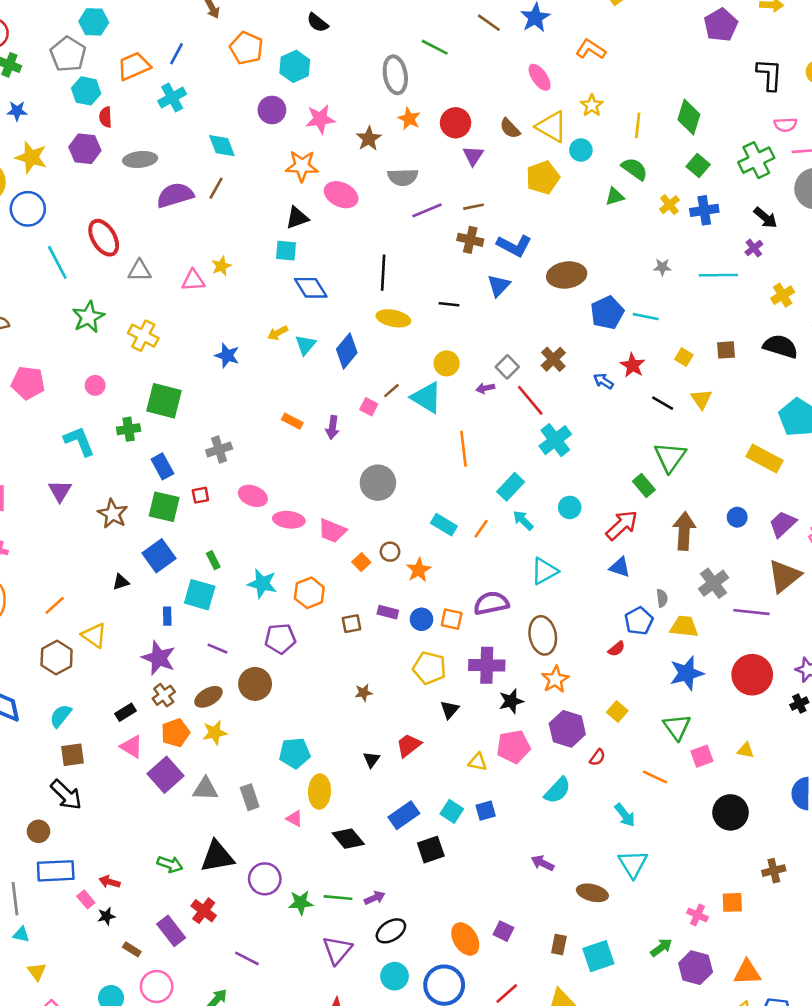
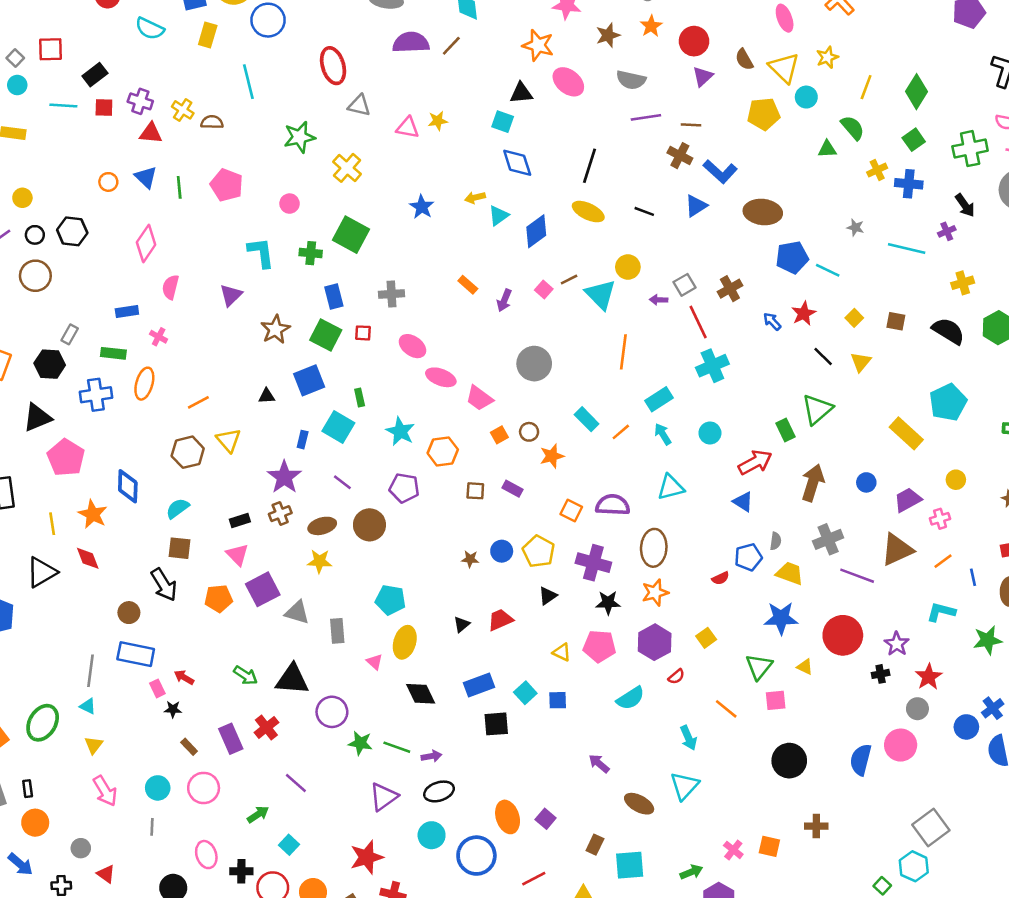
cyan line: (57, 262) -> (248, 82), moved
blue circle: (421, 619) -> (502, 551), moved
orange pentagon: (175, 733) -> (218, 598), moved
yellow triangle: (746, 750) -> (805, 667), moved

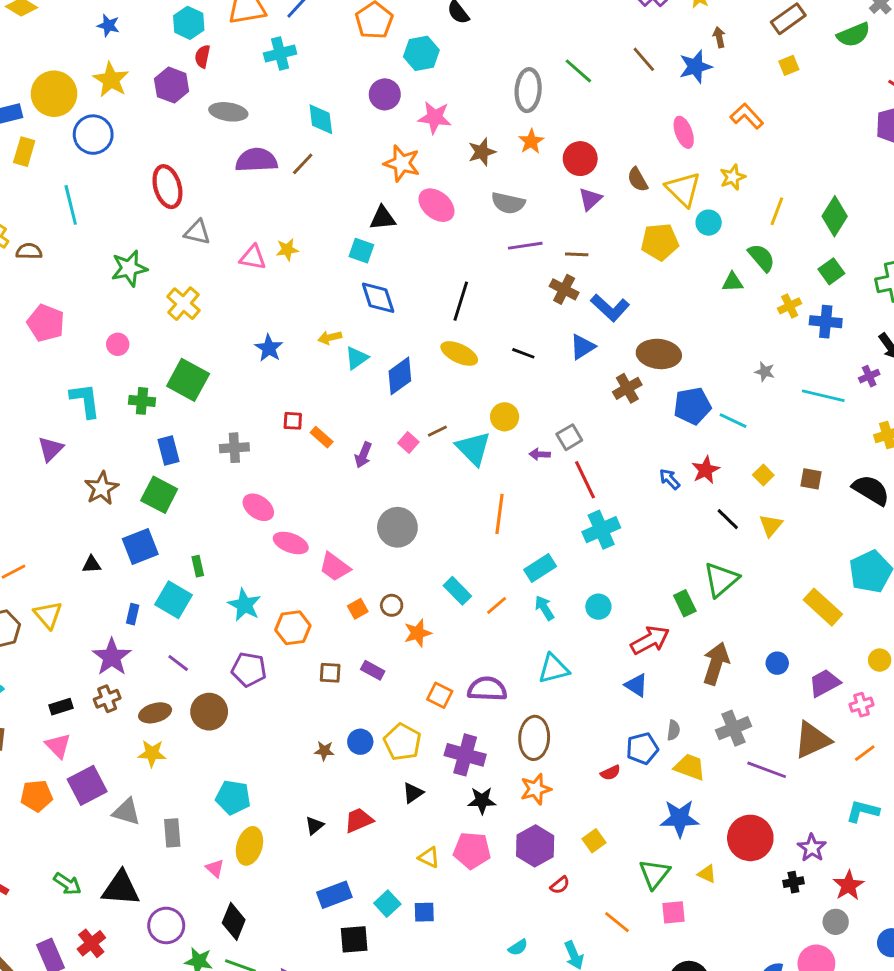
brown cross: (730, 289) -> (627, 388), moved
red square: (363, 333) -> (293, 421), moved
black diamond: (421, 694) -> (234, 921), moved, turned 48
cyan semicircle: (631, 698) -> (518, 947), moved, size x0.6

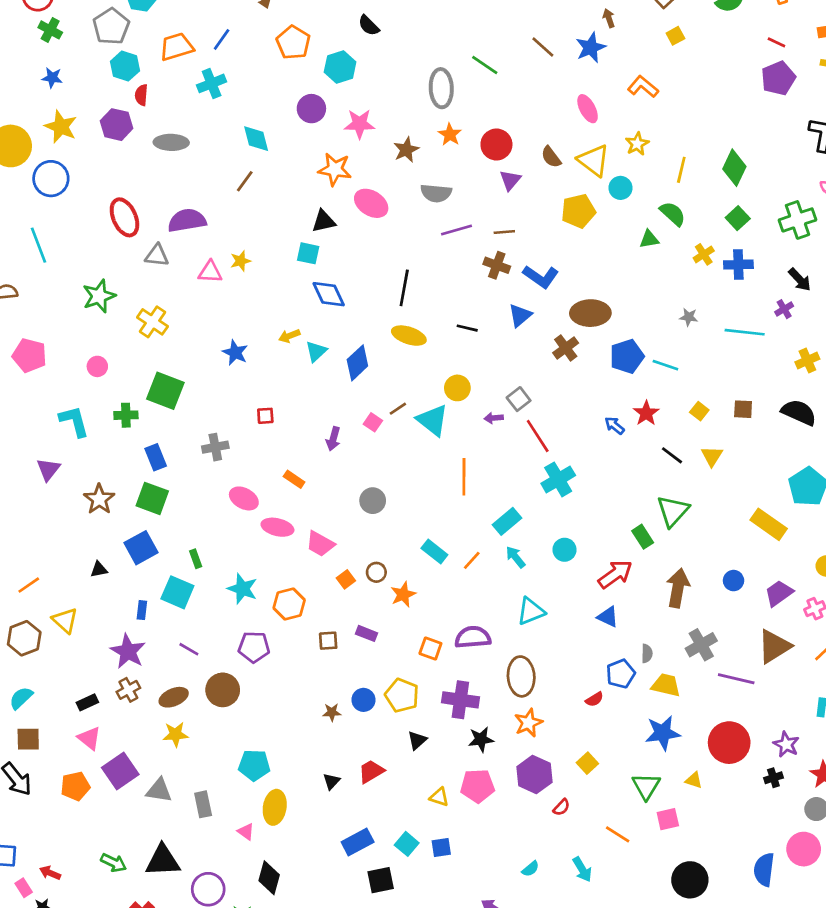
purple semicircle: (256, 160) -> (187, 220), moved
orange rectangle: (322, 437) -> (294, 479), moved
gray circle: (397, 527) -> (373, 501), size x0.7

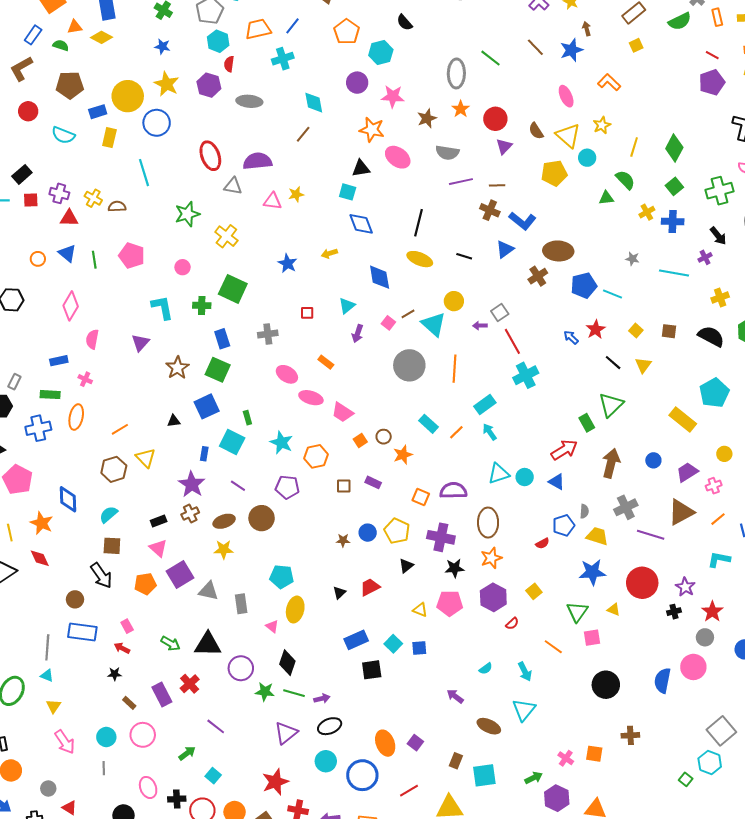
cyan triangle: (316, 351) -> (347, 306), moved
blue diamond: (357, 363) -> (380, 277), turned -60
gray circle: (373, 501) -> (409, 365), moved, size x1.6
cyan circle: (564, 550) -> (525, 477), moved
pink rectangle: (24, 888) -> (127, 626), moved

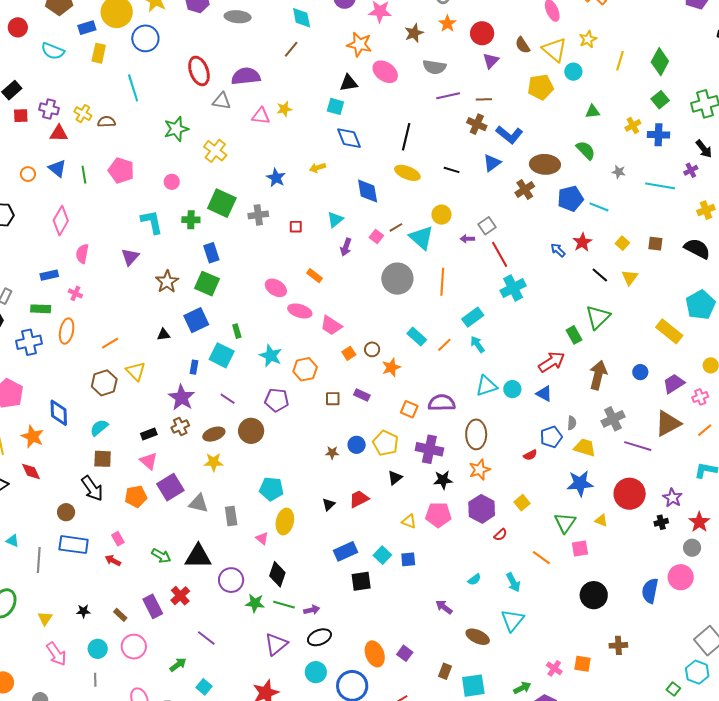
green semicircle: (625, 180) -> (586, 150), moved
gray cross: (268, 334) -> (258, 215), moved
black star: (115, 674) -> (83, 611), moved
cyan triangle: (47, 676) -> (13, 541), moved

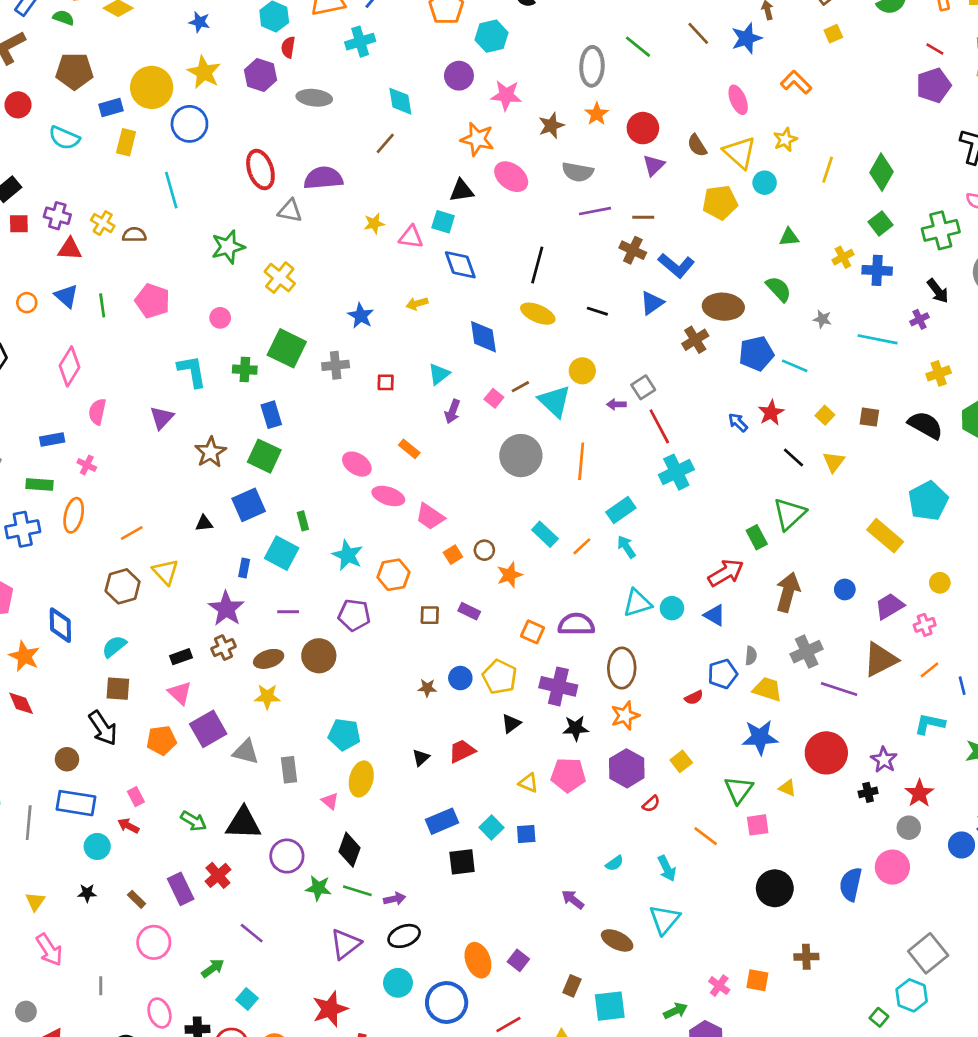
pink triangle: (261, 116) -> (411, 237), moved
purple line: (228, 399) -> (288, 612), turned -35
cyan circle: (98, 649) -> (97, 846), moved

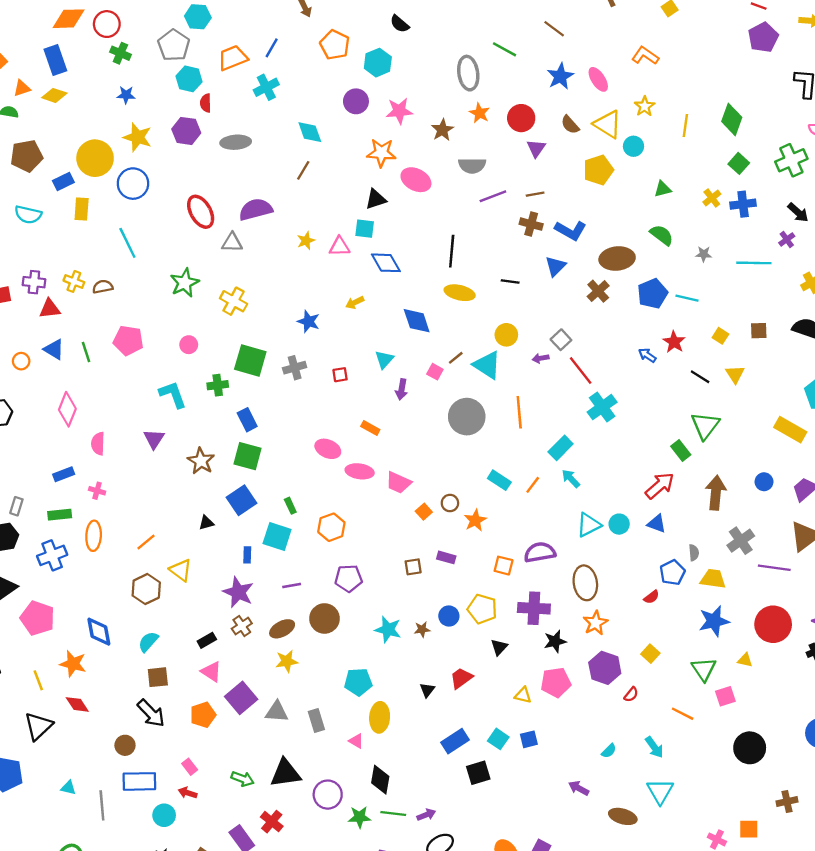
blue star: (747, 38) -> (560, 76), moved
cyan star: (348, 555) -> (388, 629), moved
orange hexagon: (393, 575) -> (331, 527), moved

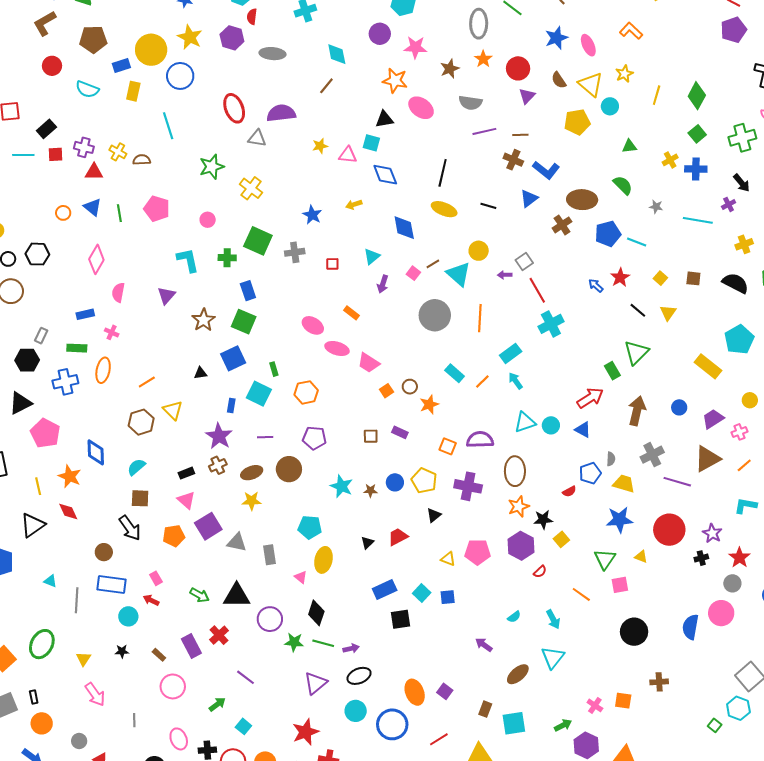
black star: (555, 641) -> (543, 520), moved
brown ellipse: (623, 816) -> (518, 674), turned -65

